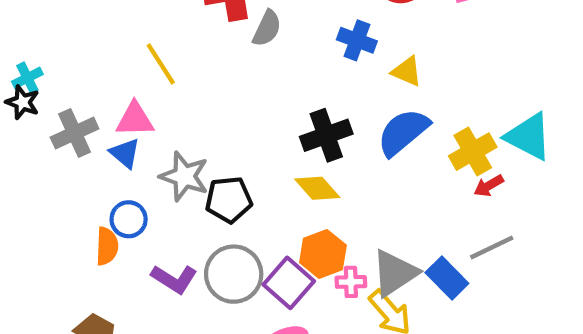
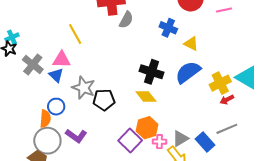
gray cross: (75, 133) -> (33, 64), turned -30
black cross: (326, 135) -> (152, 72), turned 35
gray triangle: (395, 273) -> (180, 139), size x0.7
gray circle: (234, 274) -> (47, 141), moved

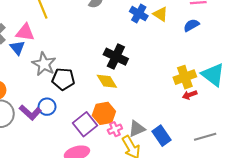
yellow triangle: (191, 44) -> (161, 14), moved
blue semicircle: (188, 72) -> (191, 25), moved, size x0.6
blue circle: (56, 107) -> (47, 107), moved
gray line: (227, 129) -> (205, 137), moved
pink cross: (160, 142) -> (115, 129), turned -32

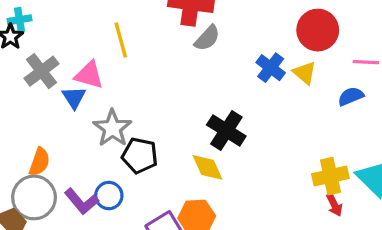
red arrow: (190, 95) -> (334, 205), turned -104

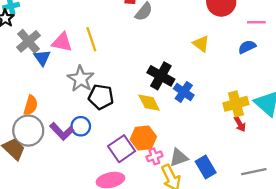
yellow line: (121, 40) -> (91, 39), moved
blue cross: (271, 68) -> (184, 92), moved
yellow triangle: (305, 73) -> (201, 44), moved
blue triangle: (74, 98) -> (42, 58), moved

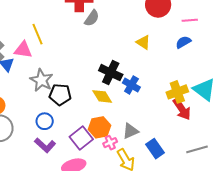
yellow line: (91, 39) -> (37, 34), moved
red arrow: (240, 124) -> (182, 109), size x1.6
purple L-shape: (62, 131) -> (45, 145), moved
gray triangle: (179, 158) -> (130, 131), moved

